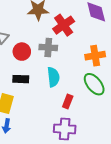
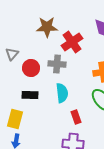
red rectangle: (68, 101) -> (76, 117), turned -40

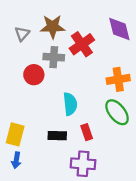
gray triangle: (12, 54) -> (22, 34), moved
gray cross: (57, 64) -> (54, 57), moved
black rectangle: (30, 95) -> (57, 136), moved

